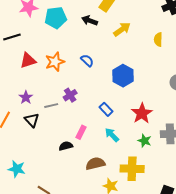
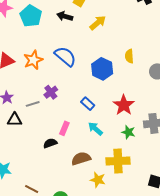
cyan pentagon: (56, 18) -> (31, 16), turned -30
yellow semicircle: (158, 40) -> (129, 56), moved
blue semicircle: (87, 61) -> (65, 56), size x1.6
black triangle: (32, 120) -> (14, 120), turned -42

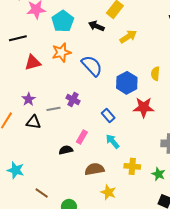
orange star: (33, 60) -> (61, 52), moved
purple cross: (51, 92) -> (73, 99), turned -32
red star: (124, 105) -> (144, 107), moved, turned 30
green star: (128, 132) -> (158, 174), moved
yellow cross: (118, 161) -> (132, 166), moved, size x0.7

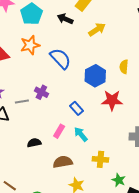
pink rectangle: (82, 137) -> (59, 131), moved
green star: (158, 174) -> (119, 180), moved

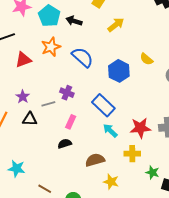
black arrow: (65, 19) -> (74, 21), moved
yellow semicircle: (124, 67) -> (146, 59), turned -48
red star: (112, 100) -> (140, 128), moved
blue rectangle: (76, 108) -> (103, 105), size x1.6
pink rectangle: (59, 131) -> (71, 122), moved

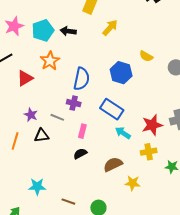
cyan pentagon: (49, 16) -> (43, 30), turned 30
blue semicircle: (82, 57) -> (82, 79), moved, turned 70
gray line: (48, 104) -> (57, 117), turned 48

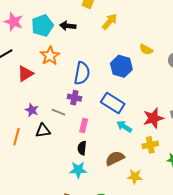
pink star: (14, 26) -> (14, 22), turned -30
black semicircle: (80, 154) -> (82, 148), turned -56
cyan star: (37, 187) -> (78, 170), moved

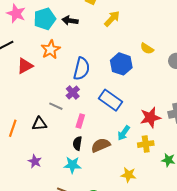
purple cross: (74, 98) -> (73, 93), turned 32
purple star: (32, 110) -> (35, 161), moved
cyan arrow: (124, 127) -> (124, 133), moved, turned -91
brown semicircle: (115, 158) -> (101, 145), moved

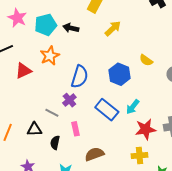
pink rectangle: (80, 121) -> (75, 129), turned -32
cyan arrow: (124, 133) -> (133, 107), moved
black semicircle: (77, 143) -> (55, 143), moved

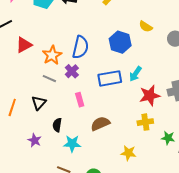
orange star: (50, 56) -> (52, 55), moved
blue rectangle: (107, 110) -> (110, 78), turned -45
gray line: (52, 113) -> (49, 79), moved
black triangle: (34, 129) -> (39, 103), turned -42
black semicircle: (55, 143) -> (57, 125), moved

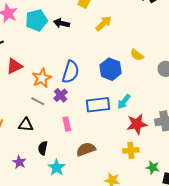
black triangle: (39, 103) -> (26, 125), turned 49
cyan star: (72, 144) -> (57, 168), turned 30

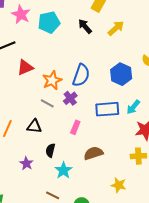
black arrow: (62, 23) -> (85, 26), moved, turned 35
pink rectangle: (67, 124) -> (75, 127), turned 32

